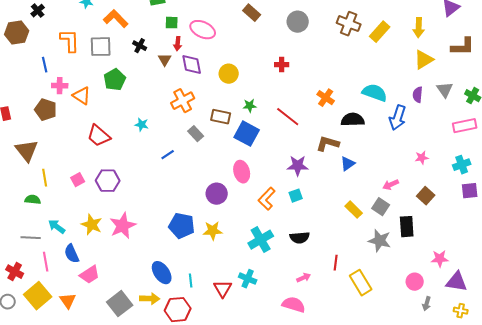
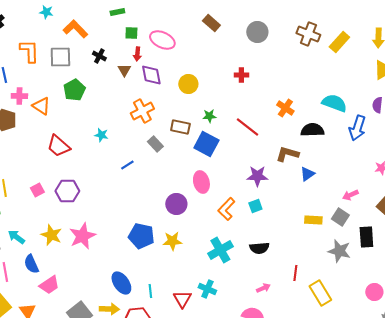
yellow rectangle: (354, 210) -> (313, 220), turned -42

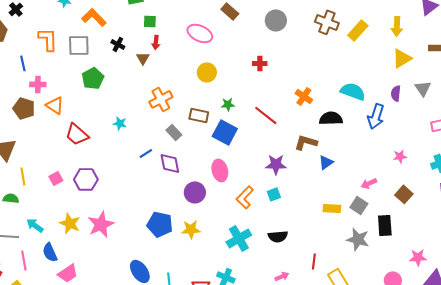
pink ellipse: (162, 40) -> (200, 33), moved
purple diamond: (151, 75) -> (170, 163), moved
orange triangle: (41, 106) -> (55, 105), moved

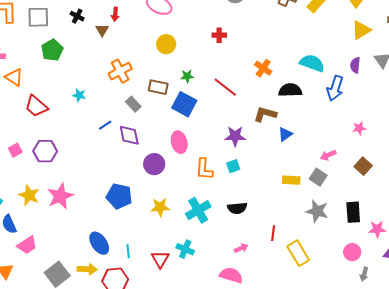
orange L-shape: (245, 197) -> (204, 169), turned -40
black rectangle: (385, 225) -> (353, 212), moved
yellow star: (191, 229) -> (160, 207), moved

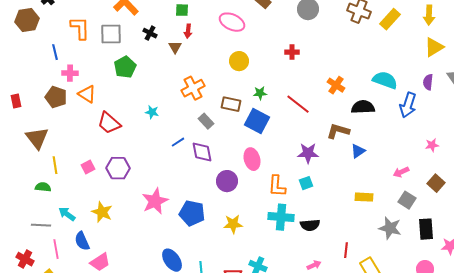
gray square: (318, 177) -> (407, 200), moved
pink star: (60, 196) -> (155, 201), moved
cyan cross: (198, 210) -> (281, 217), moved, turned 35

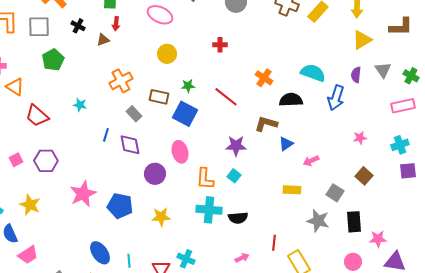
brown triangle: (175, 47) -> (103, 40), turned 40
blue line: (178, 142) -> (106, 135), turned -40
pink arrow: (401, 172) -> (311, 161), moved
cyan square: (306, 183) -> (234, 176), turned -32

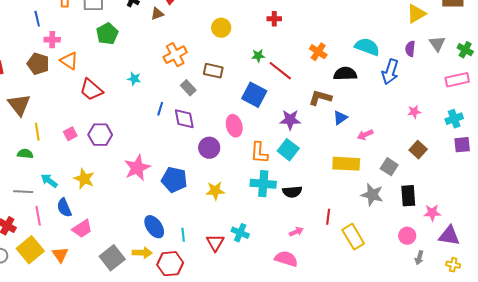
green star: (188, 86) -> (258, 56), moved
blue square: (185, 114) -> (254, 95), moved
cyan square: (234, 176) -> (288, 150), size x1.5
yellow rectangle: (292, 190) -> (346, 164), size x1.5

